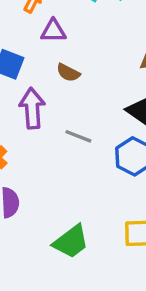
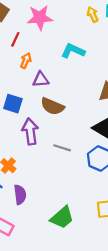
brown semicircle: (68, 73) -> (52, 106), size x1.5

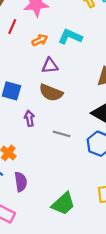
orange arrow: (26, 61) -> (40, 40), moved, turned 42
purple triangle: (41, 79) -> (50, 66), moved
purple arrow: (30, 131) -> (29, 118), size x0.6

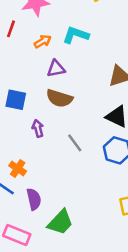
gray line: (62, 134) -> (75, 143), turned 42
green trapezoid: (63, 204) -> (60, 222), moved

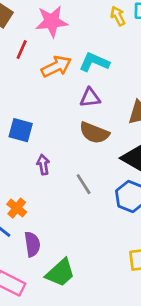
orange arrow: (43, 41) -> (56, 67), size x1.5
purple triangle: (56, 69) -> (90, 98), moved
brown semicircle: (59, 98) -> (94, 133), moved

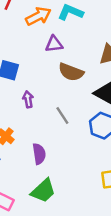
purple triangle: (90, 98) -> (54, 44), moved
purple semicircle: (32, 244) -> (39, 154), moved

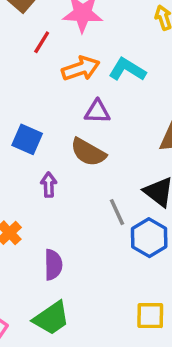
brown semicircle: (71, 72) -> (88, 152), moved
gray line: (62, 116) -> (117, 212), moved

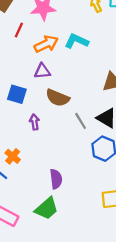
purple triangle: (97, 112) -> (42, 71), moved
gray line: (117, 212) -> (81, 121), moved
purple semicircle: (53, 265) -> (56, 179), moved

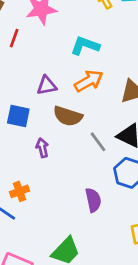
orange arrow: (46, 44) -> (89, 81), moved
orange cross: (13, 156) -> (19, 191), turned 35
purple semicircle: (56, 179) -> (93, 200), moved

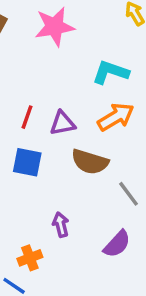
red line: (14, 38) -> (27, 117), moved
purple arrow: (42, 148) -> (61, 225), moved
purple semicircle: (93, 200) -> (117, 244), moved, turned 55

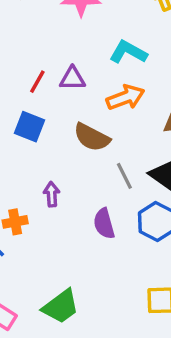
purple triangle: (63, 123) -> (73, 79), moved
purple semicircle: (117, 244) -> (104, 224), turned 112

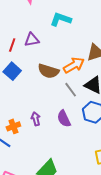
orange arrow: (126, 97) -> (74, 65), moved
blue square: (29, 127) -> (12, 71), turned 30
purple arrow: (52, 194) -> (36, 119), moved

